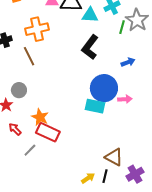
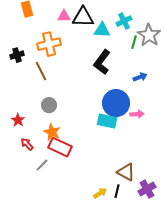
gray circle: (19, 90) -> (49, 105), moved

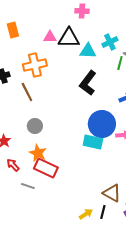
gray line: (42, 165) -> (28, 186), turned 64

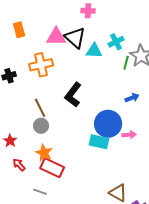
pink triangle: (50, 37) -> (56, 37), size x1.5
black triangle: (69, 38) -> (75, 38), turned 40
black L-shape: (88, 83) -> (73, 95), moved
brown line: (27, 92) -> (40, 108), moved
gray line: (28, 186) -> (40, 192), moved

